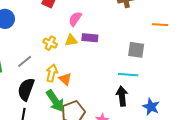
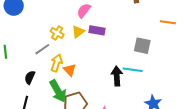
yellow triangle: (71, 40) -> (78, 32), turned -32
gray line: (25, 61) -> (42, 49), moved
black semicircle: (26, 89) -> (30, 77), size x0.6
black arrow: (122, 96) -> (117, 76), moved

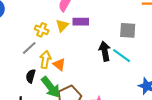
cyan line: (133, 70) -> (122, 56), turned 36
black arrow: (117, 76) -> (105, 51), moved
black semicircle: (30, 77) -> (31, 76), moved

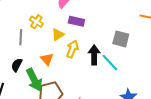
yellow triangle: (62, 26) -> (58, 35), moved
gray line: (29, 48) -> (21, 37), turned -56
yellow arrow: (45, 60) -> (72, 49), moved

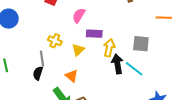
yellow arrow: (72, 49) -> (109, 48), moved
black semicircle: (17, 65) -> (38, 73), moved

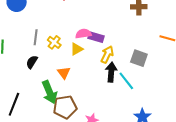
pink semicircle: (79, 15) -> (83, 34), moved, turned 35
yellow cross: (55, 41) -> (54, 42), moved
gray line: (42, 59) -> (36, 37), moved

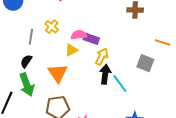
yellow cross: (54, 42) -> (52, 27), moved
gray square: (139, 58) -> (145, 63), moved
orange triangle: (64, 73) -> (58, 73), size x1.5
green arrow: (50, 92) -> (27, 85), moved

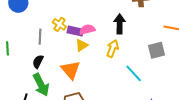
purple rectangle: (91, 39) -> (75, 31), moved
gray square: (145, 63) -> (157, 50), turned -30
black arrow: (105, 74) -> (120, 24), moved

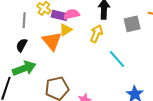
gray square: (157, 50) -> (132, 24), moved
orange triangle: (71, 70) -> (52, 41), moved
green arrow: (41, 85) -> (24, 68), turned -85

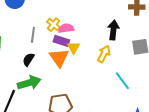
pink semicircle: (72, 14) -> (66, 28), moved
purple rectangle: (59, 15) -> (61, 41), moved
yellow triangle: (66, 30) -> (74, 48), turned -32

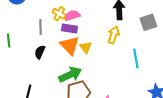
yellow triangle: (74, 48) -> (86, 47), moved
cyan line: (122, 81) -> (136, 59), turned 36
green arrow: (29, 83) -> (70, 75), moved

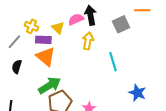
pink semicircle: (72, 16) -> (76, 19), moved
gray line: (40, 27) -> (14, 42), turned 49
yellow triangle: (86, 47) -> (58, 28), moved

